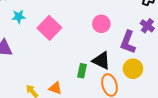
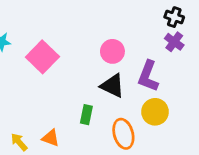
purple cross: (147, 26) -> (174, 42), moved
black triangle: (101, 61) -> (112, 86), moved

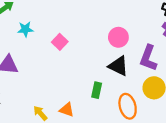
pink square: (42, 57) -> (60, 42), size x0.6

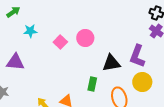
pink circle: (118, 37) -> (85, 38), moved
black triangle: (118, 66) -> (111, 63), turned -36

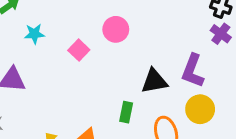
pink circle: (85, 38) -> (116, 29), moved

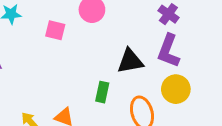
purple cross: (221, 34) -> (168, 14), moved
pink square: (79, 50) -> (55, 30), turned -30

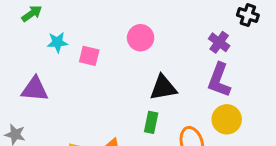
pink square: (55, 30) -> (89, 56), moved
black triangle: (130, 61) -> (163, 88), moved

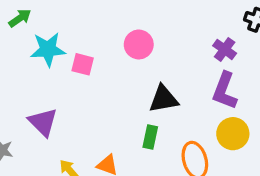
cyan star: (57, 42) -> (48, 49), size x1.5
purple triangle: (35, 89) -> (43, 122), moved, turned 40

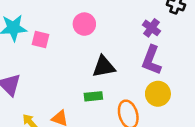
green rectangle: (150, 137) -> (93, 96), turned 72

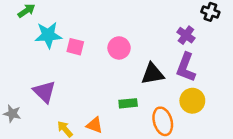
pink circle: (84, 24) -> (119, 48), moved
black triangle: (104, 67) -> (152, 74), moved

